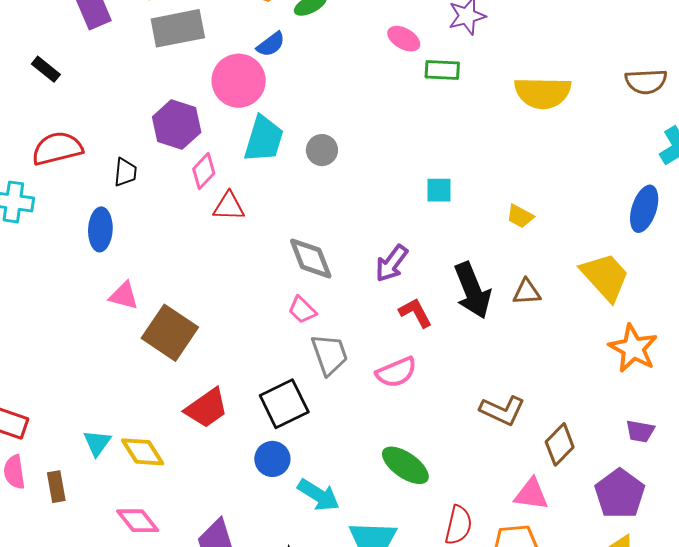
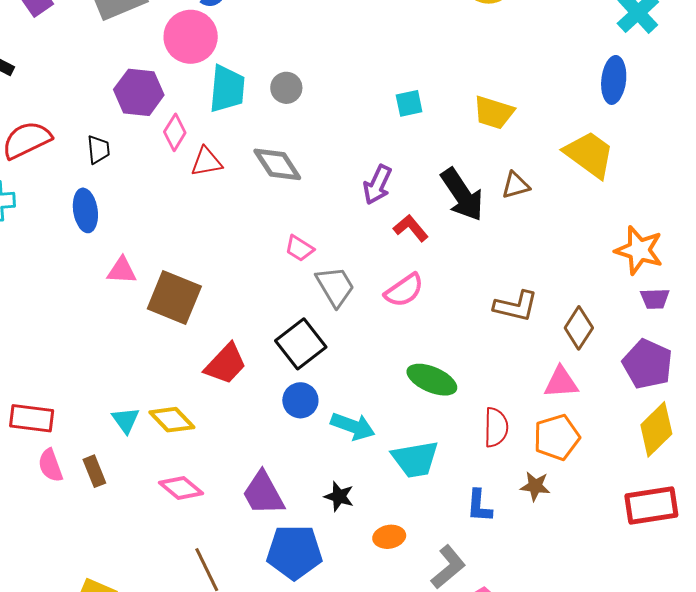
yellow trapezoid: (520, 216) -> (494, 112), size x1.5
gray diamond: (311, 258) -> (277, 164), moved
orange star: (633, 348) -> (639, 250), moved

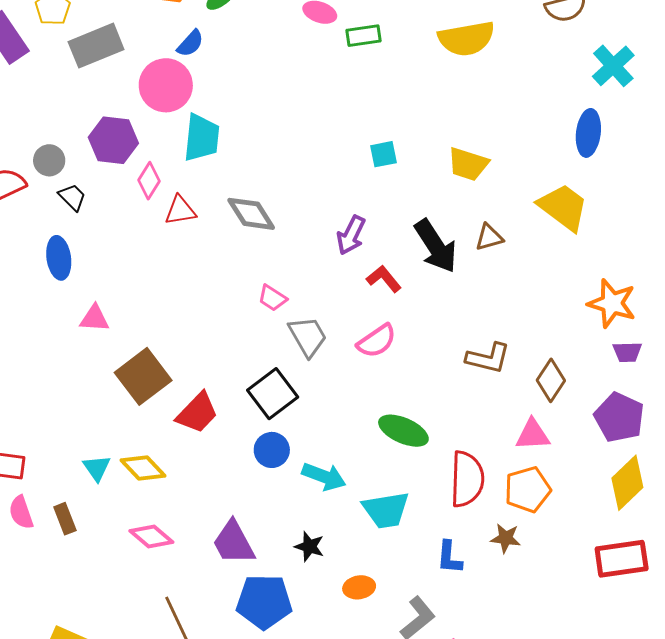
gray circle: (286, 88) -> (49, 160), moved
black trapezoid: (98, 149) -> (72, 197), turned -40
brown square: (174, 298) -> (143, 376), moved, turned 30
red semicircle: (496, 427) -> (467, 479), size x1.4

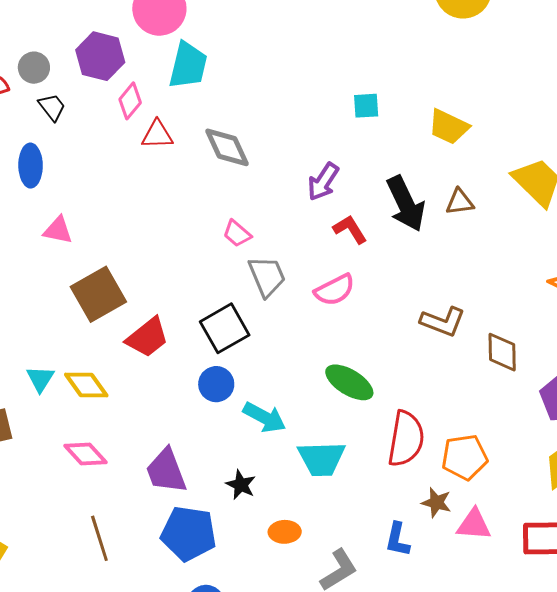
brown diamond: (551, 380) -> (502, 352), turned -42
pink triangle: (533, 435) -> (474, 524), moved
blue L-shape: (449, 557) -> (398, 540), moved

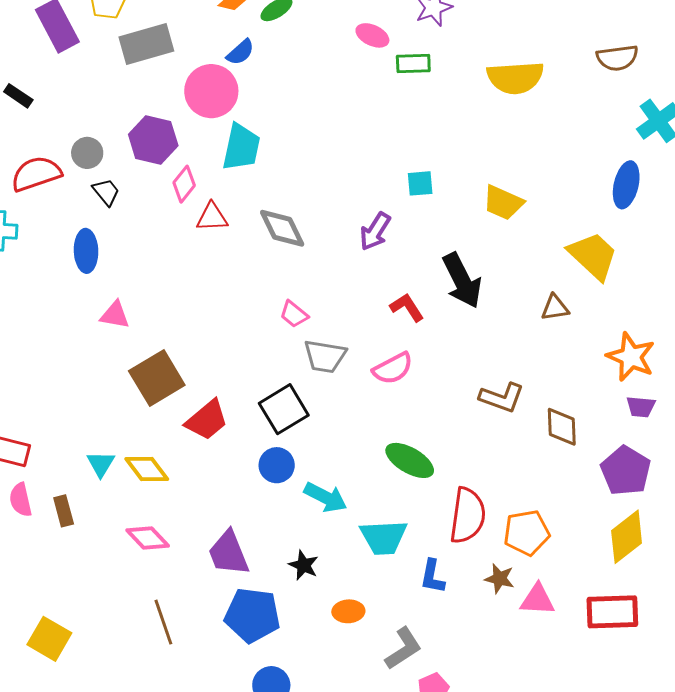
purple arrow: (323, 182) -> (375, 231), moved
brown triangle: (460, 202) -> (555, 308), moved
gray trapezoid: (267, 276) -> (325, 356), turned 123
blue L-shape: (398, 540) -> (432, 576), moved

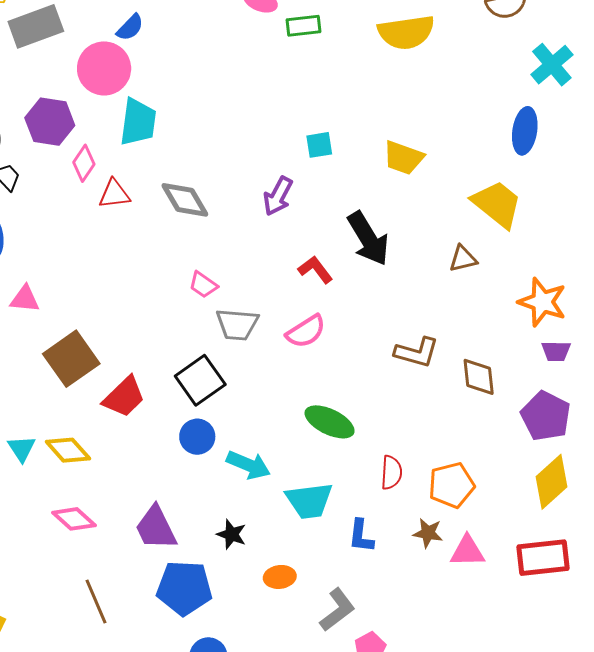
red semicircle: (468, 516) -> (391, 473), size x0.6

